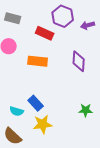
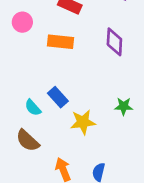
cyan semicircle: (17, 111) -> (33, 108), turned 32
yellow star: (43, 124) -> (83, 122), moved

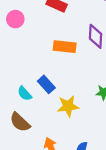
orange rectangle: (61, 42) -> (65, 47), moved

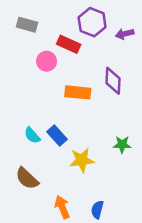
pink circle: (15, 19) -> (47, 61), moved
cyan semicircle: (24, 94) -> (32, 135), moved

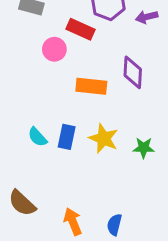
blue rectangle: (57, 135) -> (67, 137), turned 54
yellow star: (82, 160) -> (104, 138), moved, turned 30
brown semicircle: (27, 178) -> (22, 203), moved

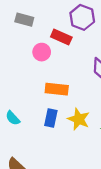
orange rectangle: (91, 86) -> (57, 89), moved
cyan semicircle: (37, 137) -> (13, 118), moved

